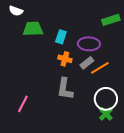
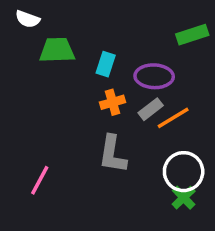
orange cross: (65, 59) -> (113, 102), turned -32

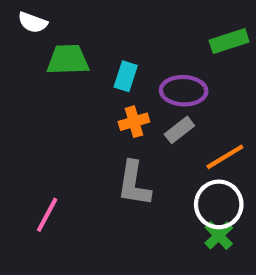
orange line: (173, 118) -> (225, 157), moved

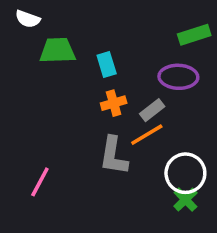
cyan rectangle: (126, 76) -> (107, 65), turned -35
purple ellipse: (184, 91) -> (178, 77), moved
orange line: (225, 157) -> (147, 135), moved

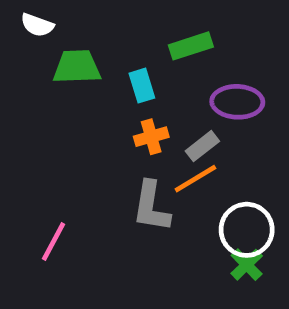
green rectangle: (194, 35) -> (191, 46), moved

